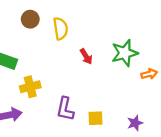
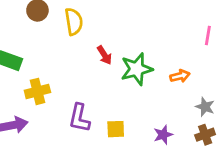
green star: (125, 53) -> (137, 69), moved

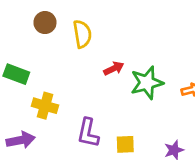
red arrow: (104, 55) -> (114, 68), turned -84
yellow cross: (37, 91) -> (45, 106), turned 30

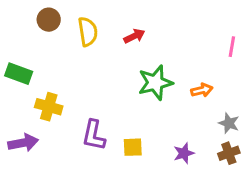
red arrow: (114, 68) -> (134, 36), moved

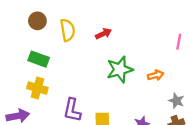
green rectangle: (19, 74) -> (39, 59), moved

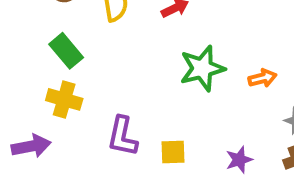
green rectangle: (39, 59) -> (66, 51), turned 30

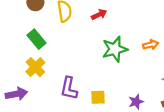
orange arrow: (262, 78) -> (151, 45), moved
yellow cross: (64, 99) -> (35, 67), turned 30

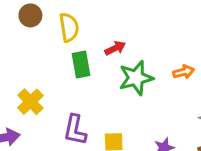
red arrow: (99, 15) -> (115, 48), moved
green rectangle: (37, 39) -> (81, 65), moved, turned 30

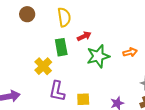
yellow semicircle: (69, 27) -> (64, 17), moved
yellow cross: (30, 102) -> (43, 66), moved

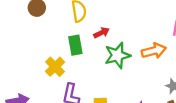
orange arrow: (130, 52) -> (154, 51), size x1.5

